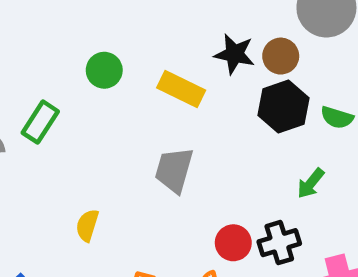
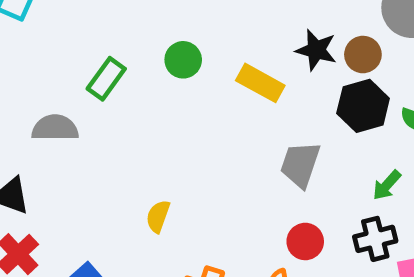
green rectangle: (40, 122) -> (106, 79), moved
gray trapezoid: (174, 170) -> (300, 164), moved
black cross: (279, 243) -> (375, 239), moved

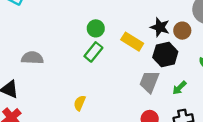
green rectangle: (106, 79) -> (93, 52), moved
black hexagon: (363, 106) -> (165, 54), moved
green arrow: (387, 185) -> (179, 88), moved

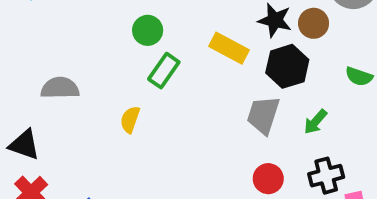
green circle: (96, 28) -> (148, 30), moved
yellow semicircle: (80, 103) -> (130, 120), moved

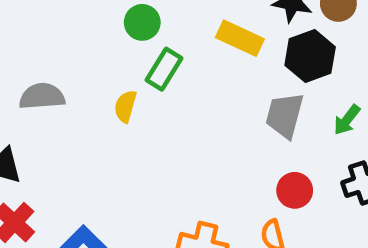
yellow semicircle: (130, 120) -> (125, 106), moved

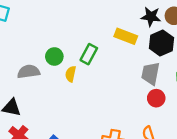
green circle: (142, 22) -> (54, 56), moved
red circle: (295, 190) -> (156, 98), moved

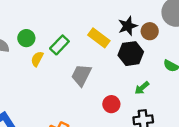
black star: (151, 17) -> (128, 26), turned 30
gray trapezoid: (151, 73) -> (81, 75), moved

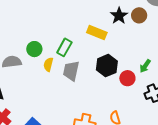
black hexagon: (131, 54) -> (107, 66), moved
gray trapezoid: (81, 75) -> (71, 71), moved
red circle: (111, 104) -> (127, 78), moved

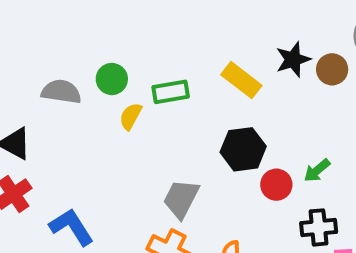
green rectangle: (64, 47) -> (171, 92), turned 36
gray trapezoid: (71, 71) -> (181, 199), moved

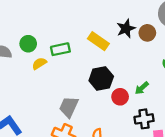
yellow semicircle: (131, 116) -> (39, 63), turned 32

